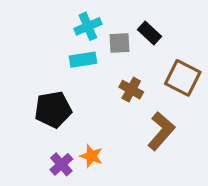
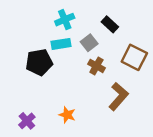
gray square: (120, 43) -> (89, 43), moved, turned -35
black pentagon: (53, 109) -> (39, 62), moved
purple cross: (61, 164) -> (27, 121), moved

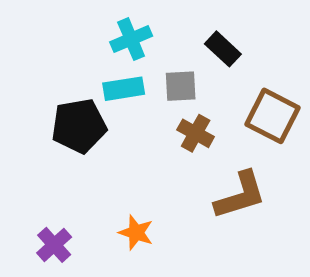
gray square: (89, 43) -> (181, 86), turned 35
brown L-shape: (118, 96) -> (240, 195), turned 32

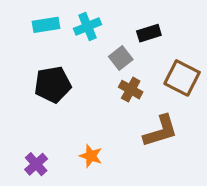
black rectangle: (223, 49) -> (149, 33), turned -60
gray square: (181, 86) -> (121, 58), turned -35
cyan rectangle: (124, 89) -> (46, 25), moved

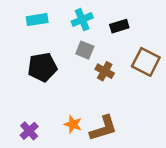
cyan cross: (88, 26) -> (82, 20), moved
gray square: (121, 58) -> (85, 50), moved, turned -30
brown L-shape: (160, 131) -> (103, 128), moved

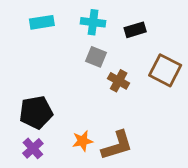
cyan cross: (82, 20) -> (93, 22), turned 30
black pentagon: (42, 67) -> (36, 112), moved
orange star: (73, 124) -> (83, 141), turned -30

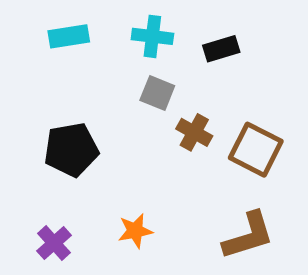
brown square: (165, 70) -> (256, 150), moved
black pentagon: (36, 112) -> (71, 150), moved
brown L-shape: (117, 145) -> (248, 236), moved

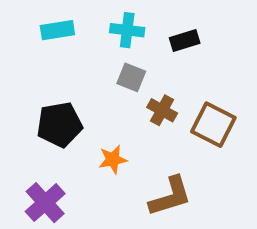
orange star: (135, 231) -> (113, 159), moved
brown L-shape: (248, 236) -> (170, 196), moved
purple cross: (54, 243) -> (45, 203), size x1.4

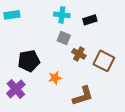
cyan rectangle: (57, 30) -> (12, 15), moved
purple cross: (45, 203) -> (16, 89), moved

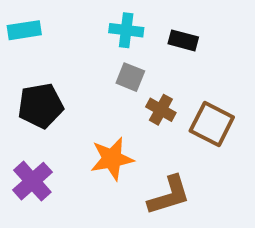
black rectangle: (90, 20) -> (183, 40), turned 32
black pentagon: (29, 61) -> (41, 106), moved
orange star: (55, 78) -> (112, 159), size x1.5

